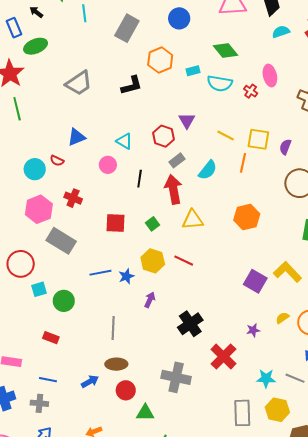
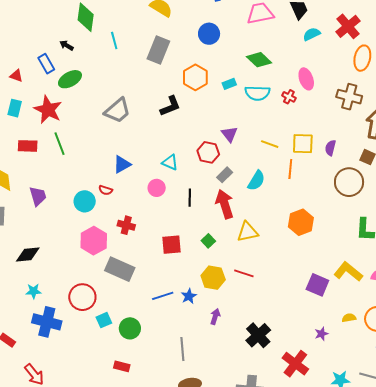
yellow semicircle: (282, 318) -> (349, 318), turned 32

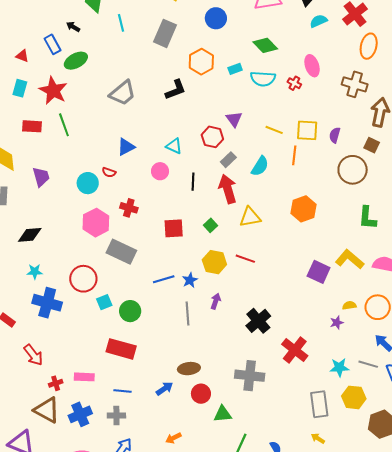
purple star: (321, 334) -> (337, 323), moved
gray line: (182, 349) -> (187, 313), moved
red rectangle: (122, 366) -> (121, 349), size x1.8

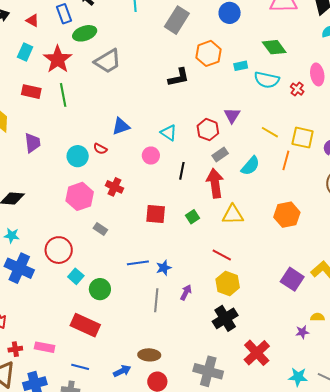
gray trapezoid: (123, 93) -> (108, 61), moved
gray rectangle: (121, 252) -> (100, 229), size x0.5
yellow hexagon: (214, 262) -> (228, 283), moved
cyan square: (104, 302) -> (76, 276), turned -35

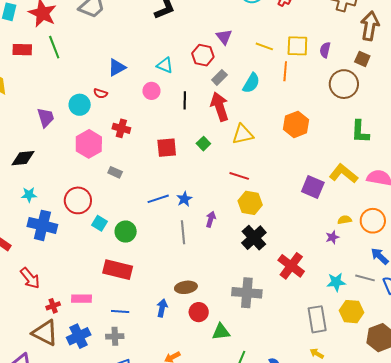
purple trapezoid: (32, 143) -> (46, 117), moved
blue arrow: (122, 371) -> (162, 308), turned -42

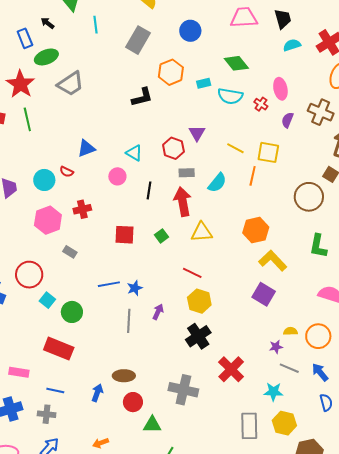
purple semicircle: (325, 50) -> (287, 120), moved
gray rectangle: (219, 77) -> (187, 173), turned 35
red cross: (121, 128) -> (82, 209), turned -36
yellow L-shape: (344, 174) -> (273, 261), moved
gray line: (365, 278) -> (289, 368), moved

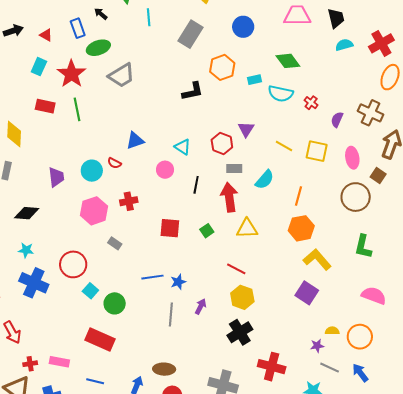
pink ellipse: (280, 89) -> (352, 158), moved
orange line: (253, 176) -> (298, 196), moved
red cross: (231, 369) -> (272, 367), turned -32

